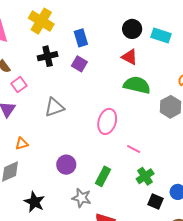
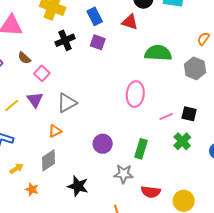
red triangle: (130, 57) -> (130, 22), moved
gray triangle: (54, 107) -> (67, 103), moved
pink line: (134, 149) -> (166, 116), turned -40
black square: (155, 201) -> (189, 114), moved

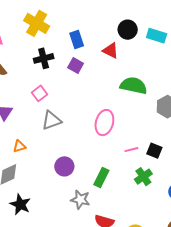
pink square: (42, 73) -> (40, 93), moved
gray triangle: (67, 103) -> (51, 120), moved
black star: (78, 186) -> (20, 204), moved

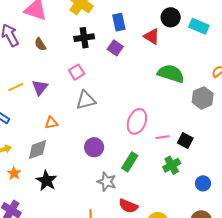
pink ellipse: (104, 123) -> (137, 121), moved

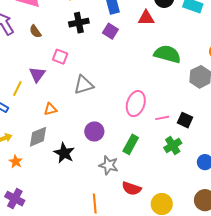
red triangle: (152, 36) -> (146, 18), turned -30
pink square: (77, 72) -> (60, 57), moved, turned -35
yellow line: (16, 87) -> (17, 89), moved, turned -35
black star: (46, 181) -> (64, 153), moved

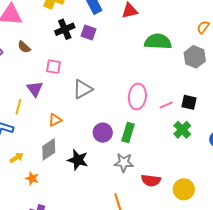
purple square: (110, 31) -> (89, 33), moved
green rectangle: (131, 144) -> (128, 132), moved

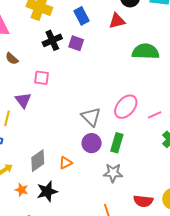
gray triangle: (83, 89) -> (91, 117), moved, turned -45
pink ellipse: (137, 97) -> (126, 107), turned 35
orange triangle: (55, 120) -> (66, 163), moved
black star: (78, 160) -> (47, 191), moved, turned -30
red semicircle: (151, 180) -> (143, 201), moved

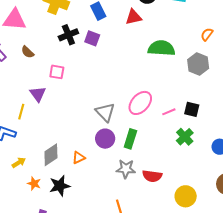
red semicircle: (143, 201) -> (152, 176), moved

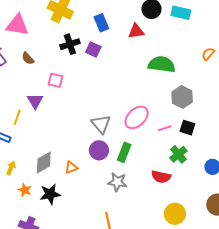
gray hexagon: (198, 64) -> (182, 97), moved
yellow arrow: (19, 163) -> (11, 168), turned -40
red semicircle: (152, 176) -> (161, 177), moved

